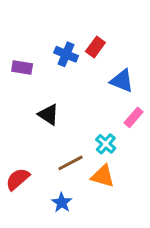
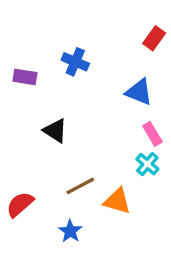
red rectangle: (95, 47) -> (154, 38), moved
pink rectangle: (134, 117) -> (152, 134), turned -72
cyan cross: (106, 144) -> (147, 164), moved

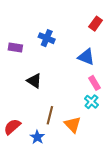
brown line: (80, 186) -> (50, 115), turned -48
orange triangle: (117, 201) -> (73, 125), turned 30
blue star: (70, 231) -> (37, 137), moved

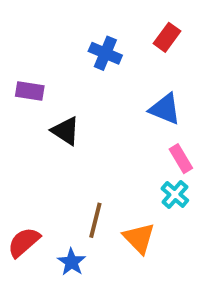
red rectangle: (96, 24) -> (167, 37), moved
blue cross: (47, 38) -> (105, 53), moved
black triangle: (34, 81) -> (66, 131), moved

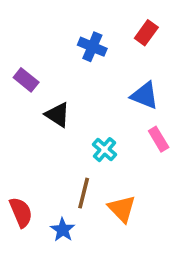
purple rectangle: (30, 91) -> (26, 80), turned 30
cyan cross: (175, 194) -> (105, 150), moved
red semicircle: (24, 242) -> (21, 212), turned 108

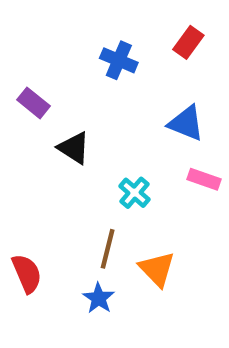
pink rectangle: (159, 139) -> (204, 179), turned -40
blue star: (63, 230) -> (99, 298), moved

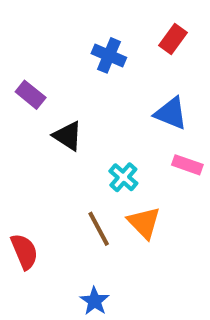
brown line: (108, 249) -> (99, 229), turned -42
orange triangle: (157, 269) -> (144, 223), moved
blue star: (99, 298) -> (94, 301), moved

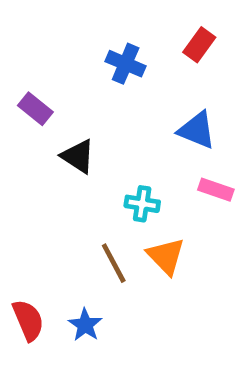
cyan cross: (123, 177) -> (142, 204), turned -32
red semicircle: (24, 251) -> (28, 320), moved
blue star: (94, 301) -> (85, 325), moved

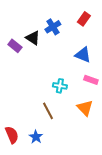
blue cross: (126, 64) -> (53, 27), turned 35
black triangle: (78, 156) -> (33, 38), moved
orange triangle: (166, 256) -> (85, 108), moved

